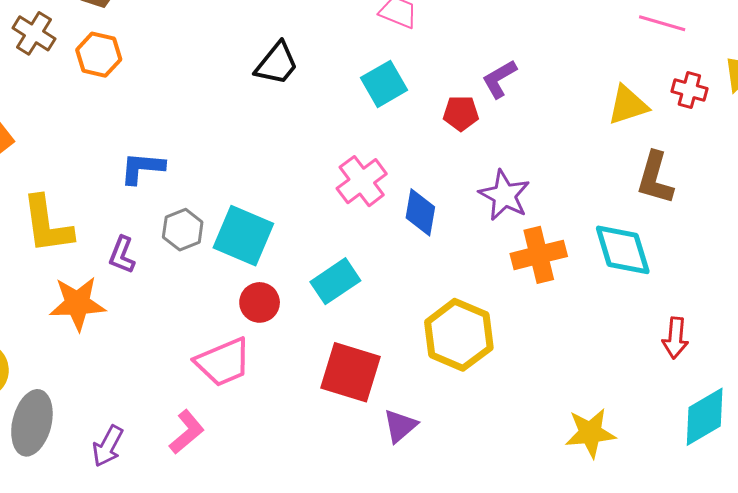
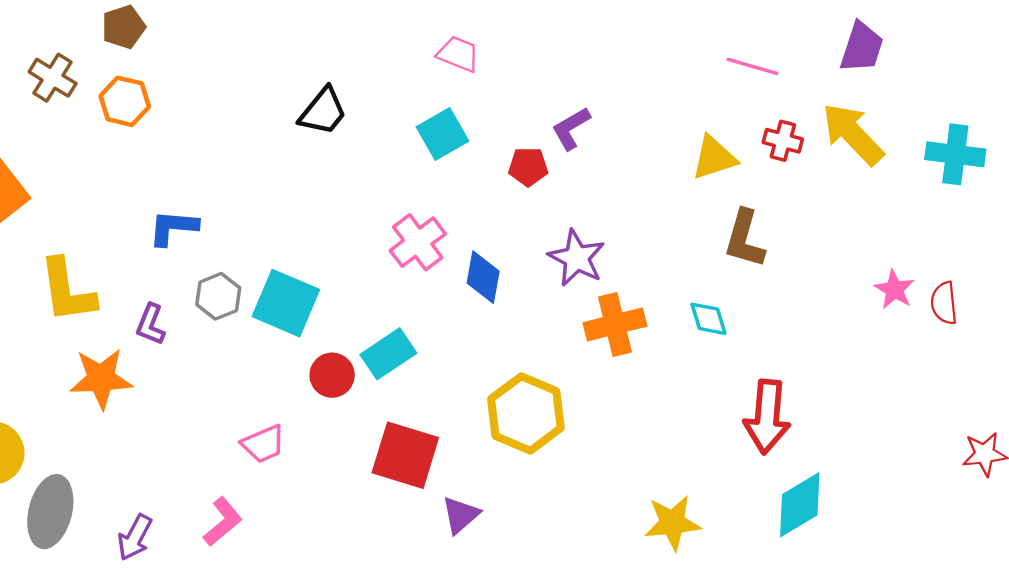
cyan diamond: (623, 250) -> (708, 319), size x0.6
red circle: (260, 302) -> (332, 375), moved
red arrow: (675, 338) -> (767, 417), size x1.6
pink trapezoid: (223, 362) -> (263, 444), size x0.7

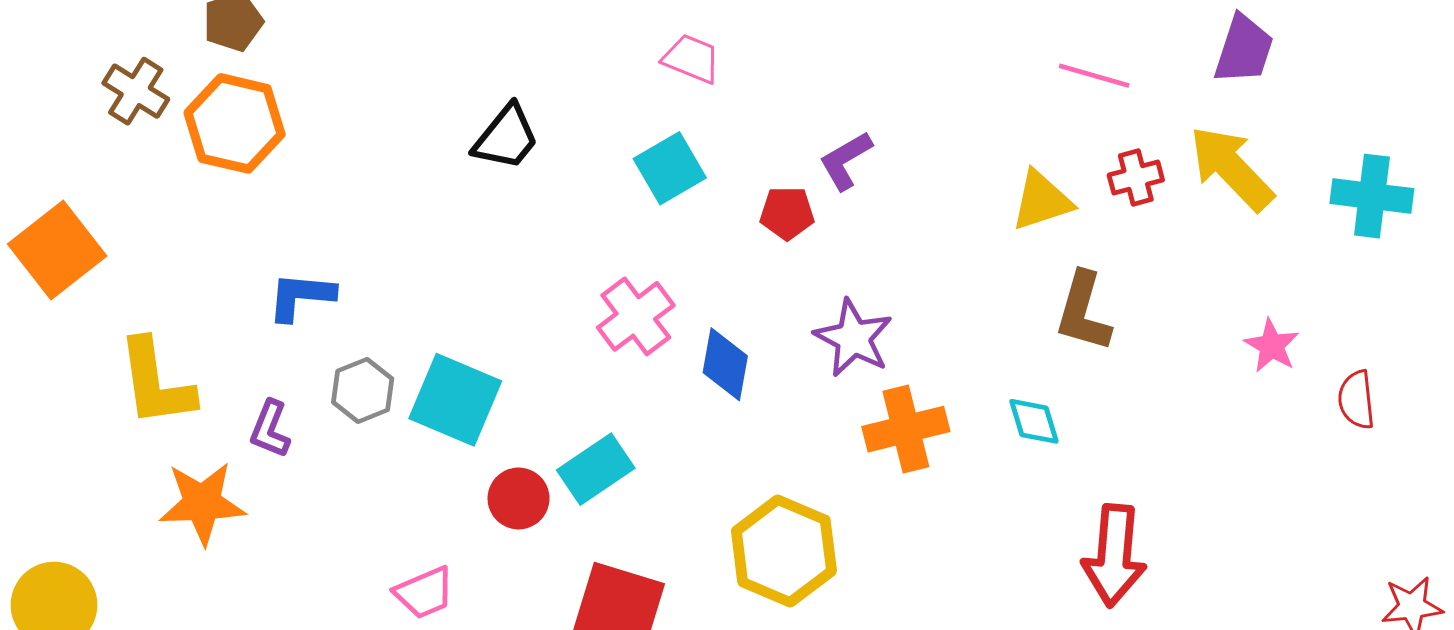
orange hexagon: (125, 101) -> (235, 123), size x1.4
red cross: (783, 141) -> (1136, 178), turned -30
pink star: (894, 290) -> (1272, 346), moved

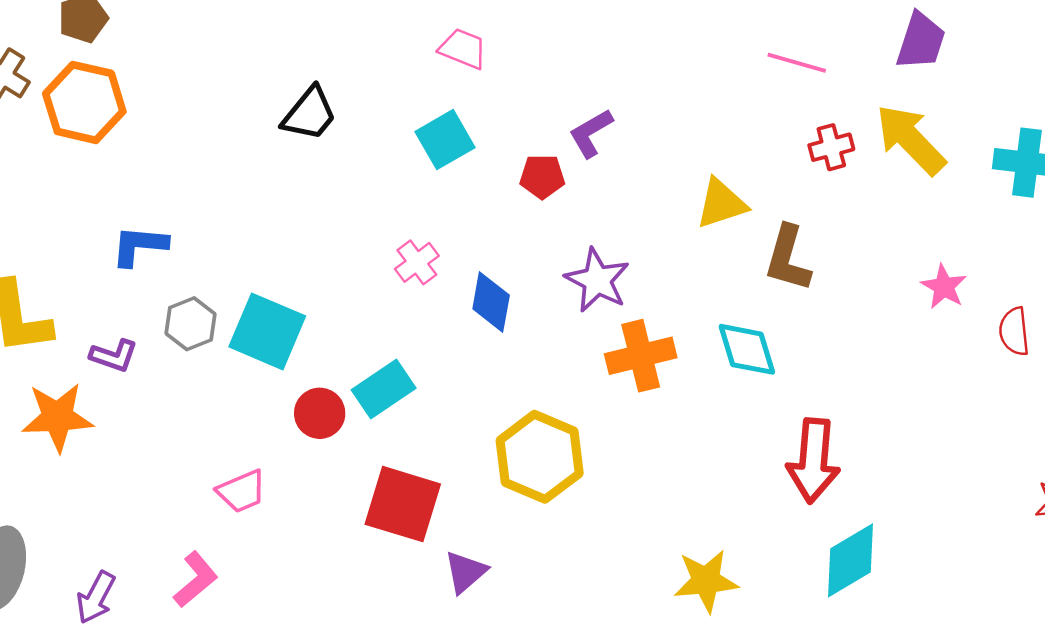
yellow triangle: (1042, 201) -> (721, 204), moved
pink cross: (636, 316) -> (417, 262), size x0.7
cyan diamond: (1034, 421) -> (747, 349), size x1.4
purple L-shape: (270, 429) -> (114, 356), turned -93

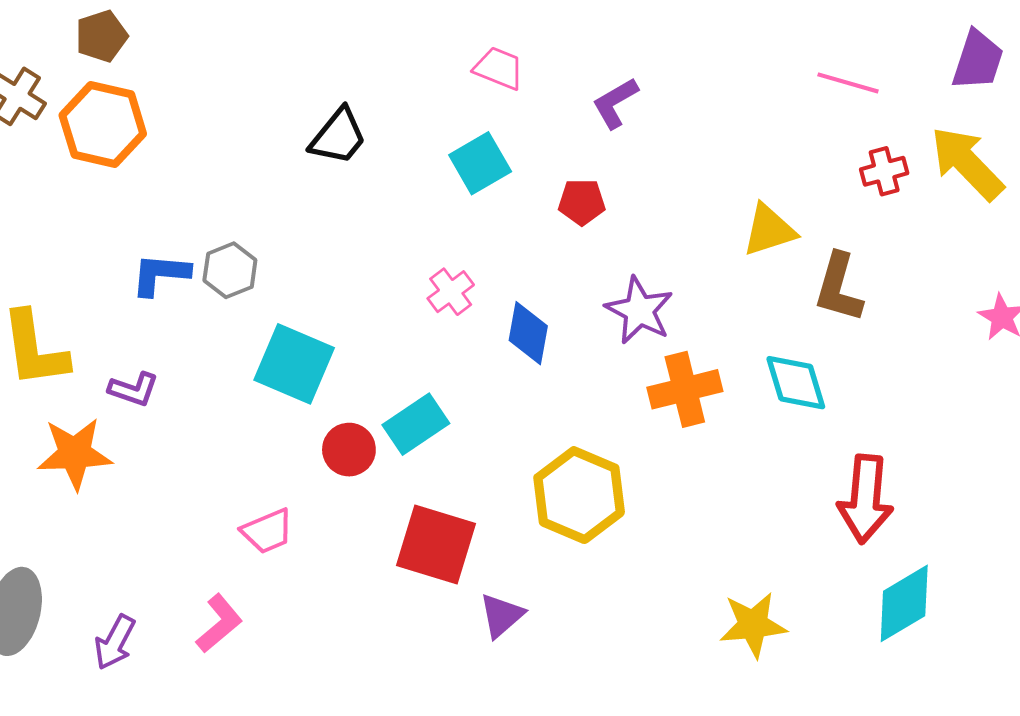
purple L-shape: (591, 133) -> (615, 103), moved
gray hexagon: (190, 324) -> (230, 270), moved

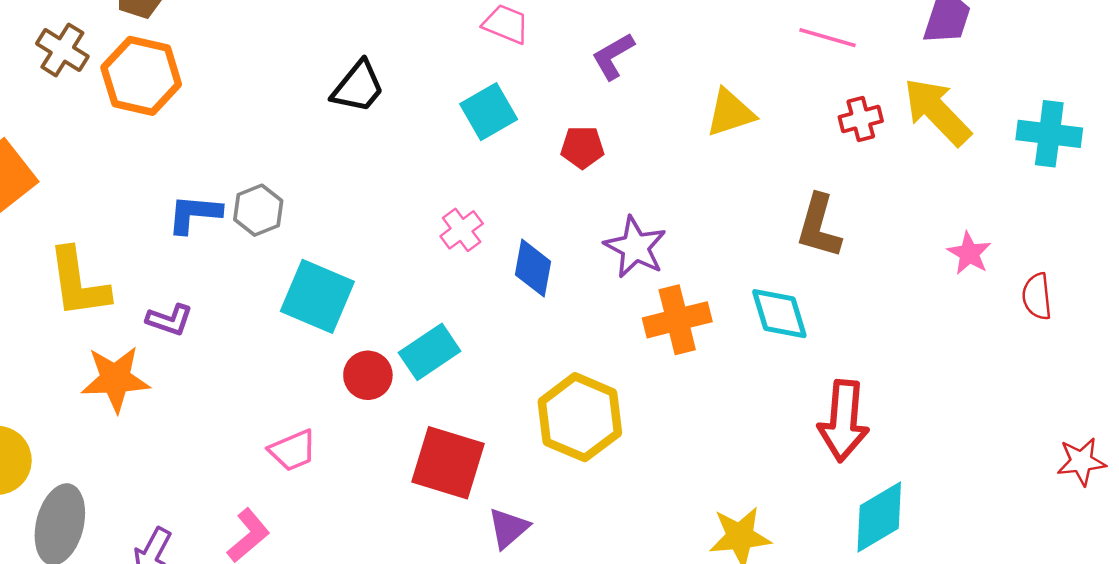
yellow triangle: (769, 230) -> (730, 113), moved

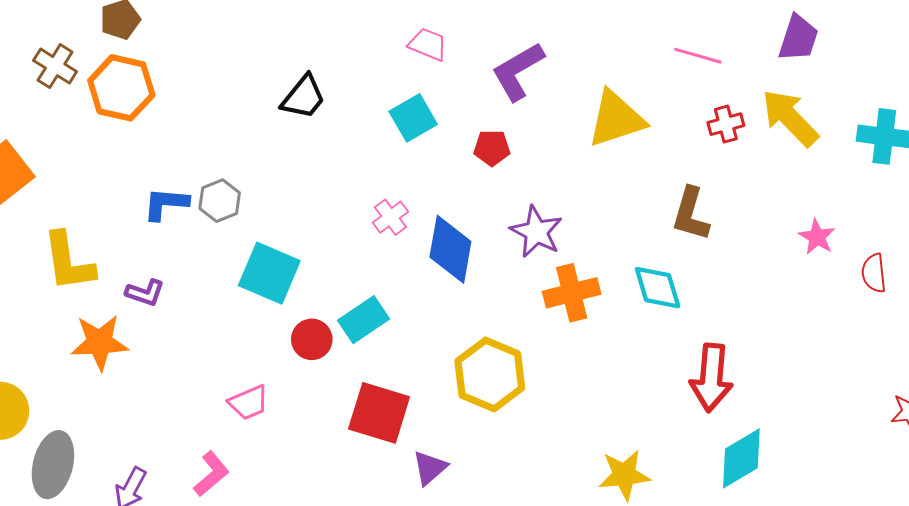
purple L-shape: (613, 56) -> (518, 71), size x1.5
yellow triangle: (730, 113) -> (616, 119), size x1.4
blue diamond: (533, 268) -> (450, 249), size x1.4

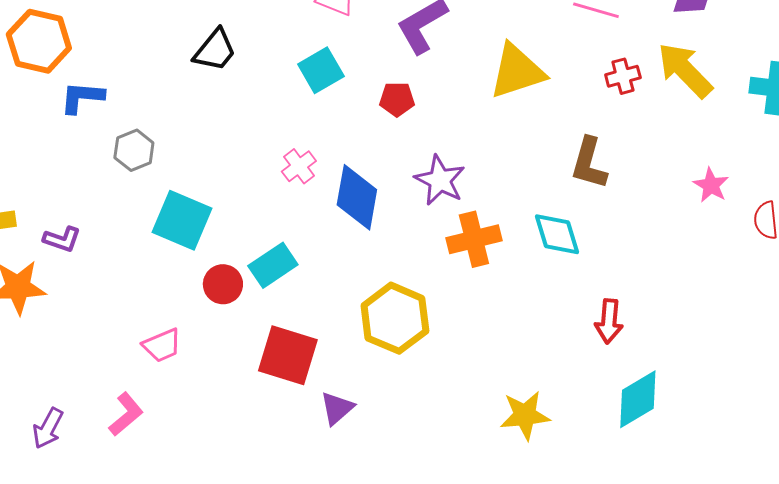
blue L-shape: (166, 204) -> (82, 97), moved
red arrow: (711, 378) -> (609, 321), size x0.7

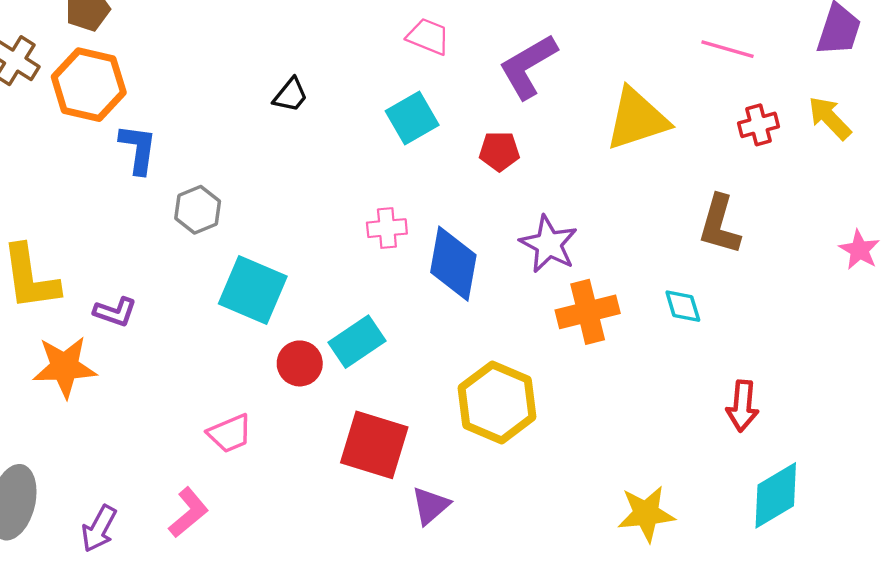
black trapezoid: (215, 50) -> (291, 95), size x0.7
yellow arrow: (685, 70) -> (830, 118), size x0.7
blue L-shape: (82, 97) -> (138, 149), turned 93
pink cross: (299, 166) -> (387, 228), turned 32
cyan diamond: (557, 234) -> (683, 306), size x0.7

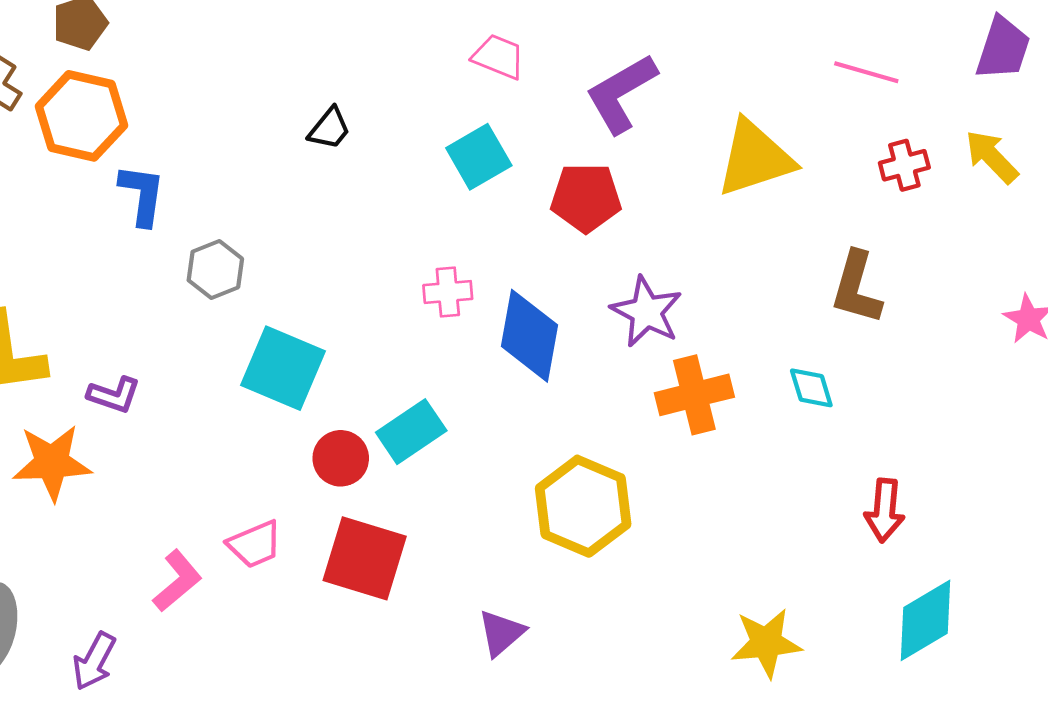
red pentagon: (499, 151) -> (586, 198), size x1.4
red square: (374, 445) -> (365, 558), moved
pink L-shape: (188, 513) -> (177, 581), moved

